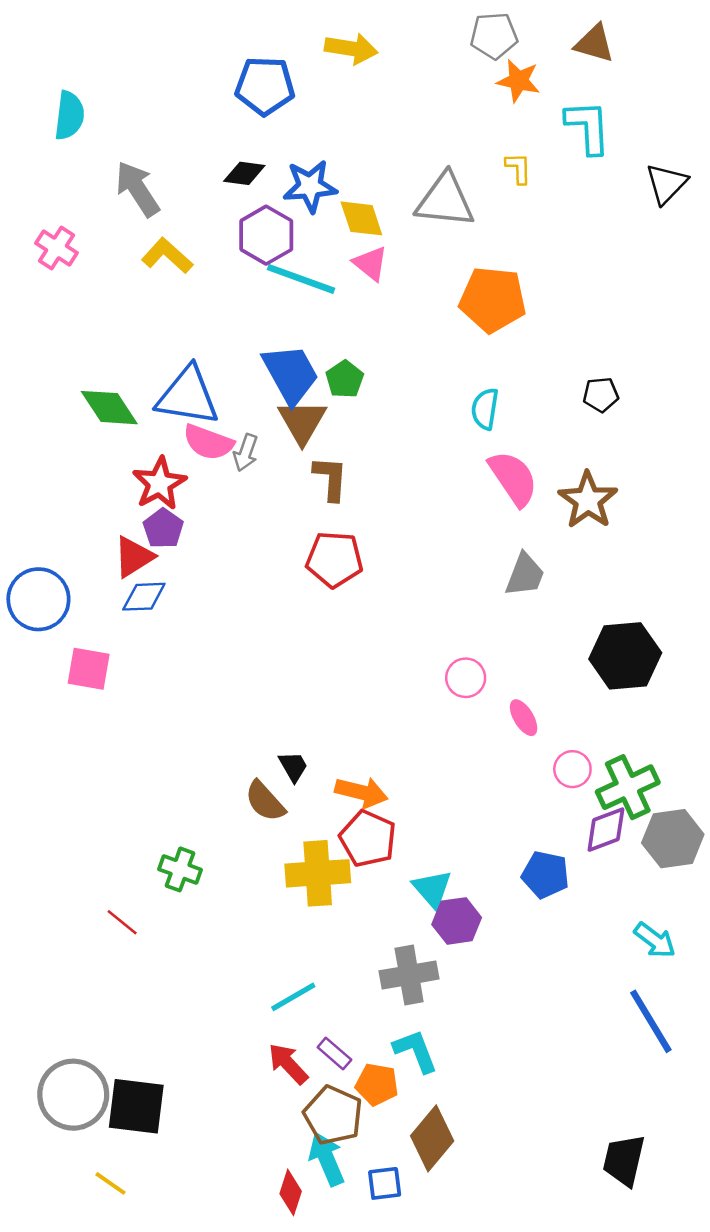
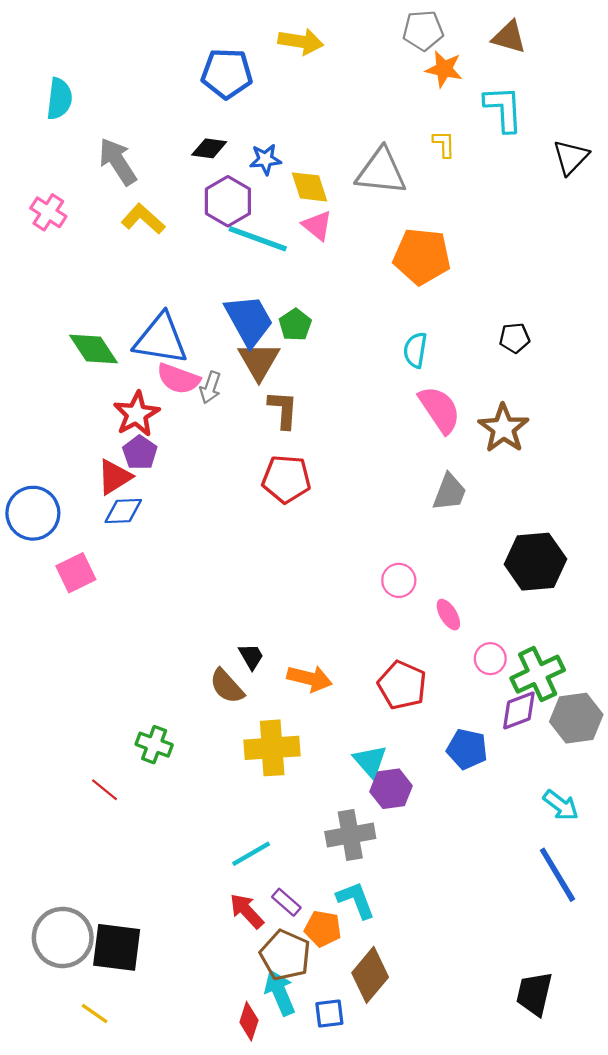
blue star: (310, 186) -> (265, 159), size x0.7
pink square: (89, 669) -> (76, 573), turned -36
red pentagon: (368, 839) -> (402, 685), moved

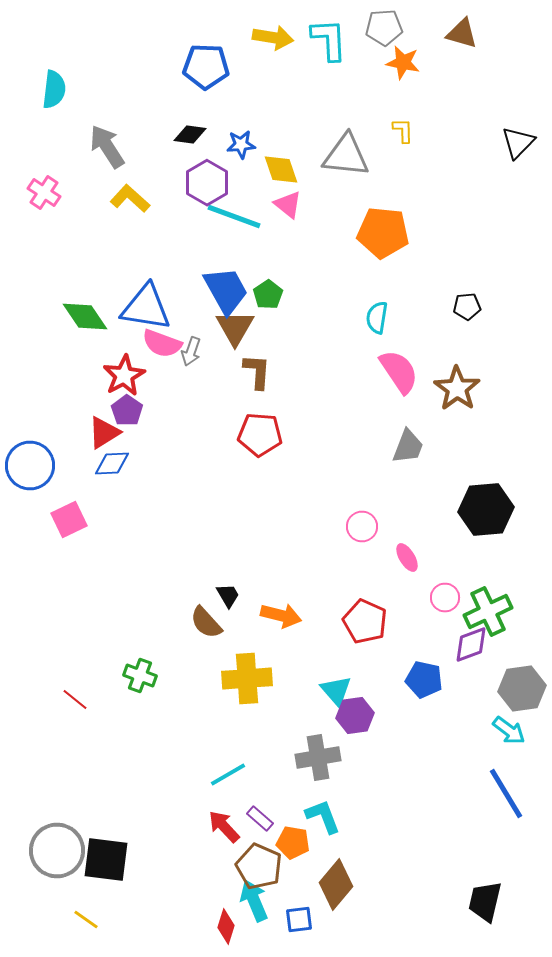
cyan L-shape: (503, 109) -> (329, 40), moved
gray hexagon: (576, 718) -> (522, 688), moved
red line: (105, 790) -> (75, 700), moved

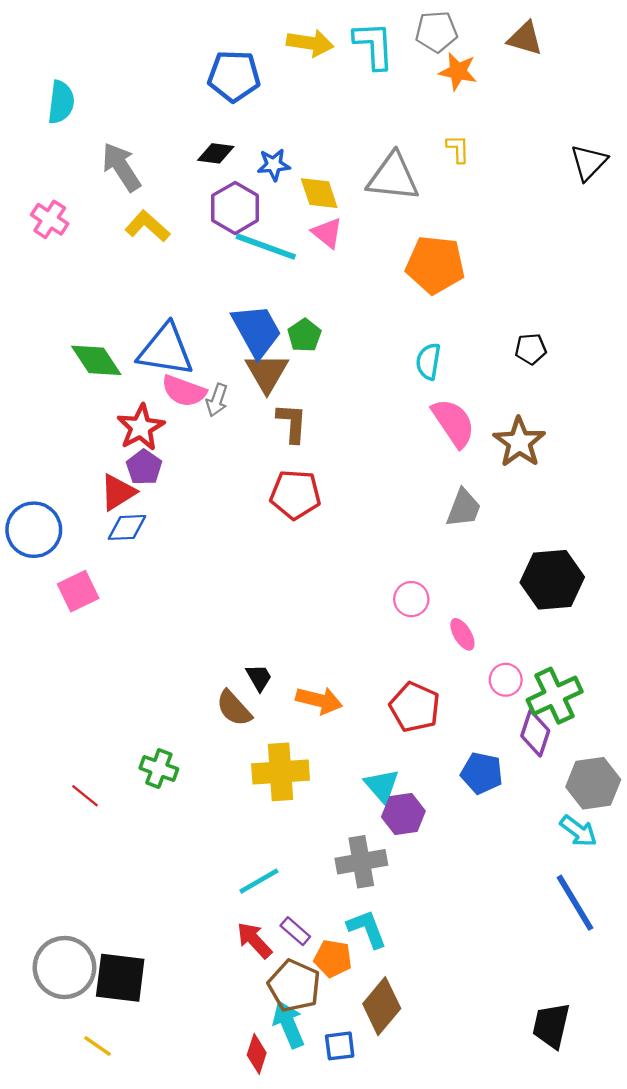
purple diamond: (471, 644) -> (535, 733), turned -51

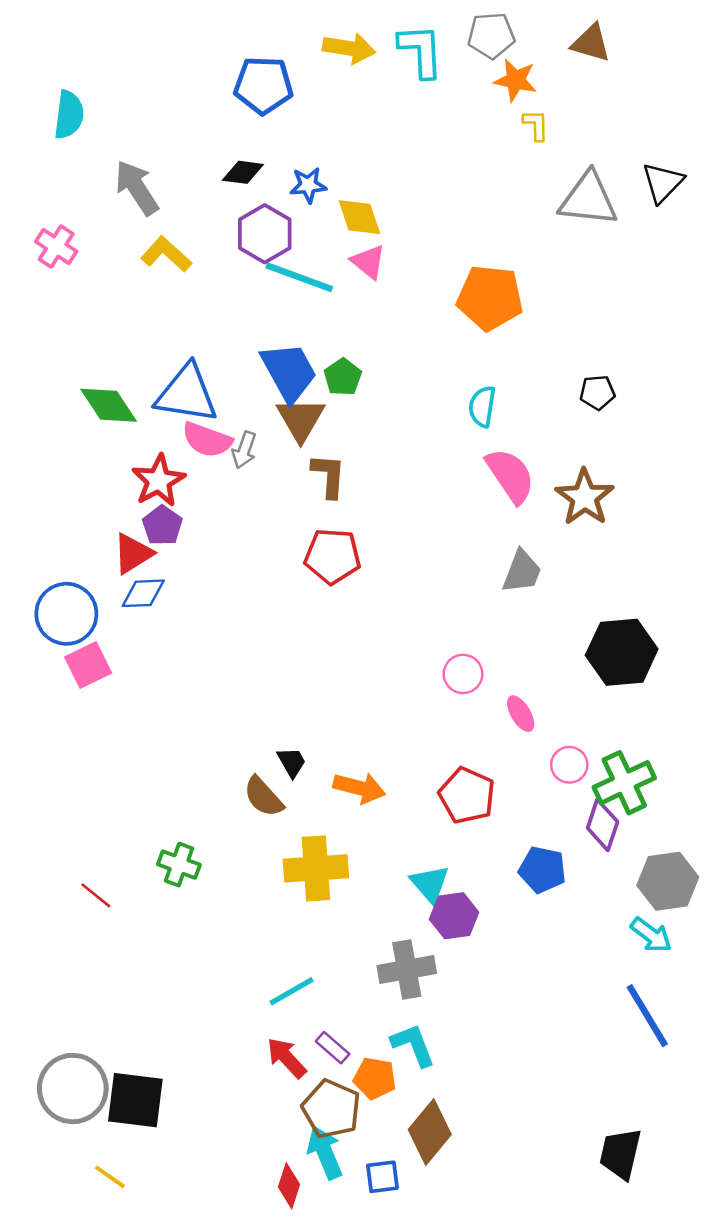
yellow L-shape: (458, 149) -> (536, 125), moved
gray triangle: (393, 177) -> (588, 199), moved
blue circle: (34, 530) -> (66, 614), moved

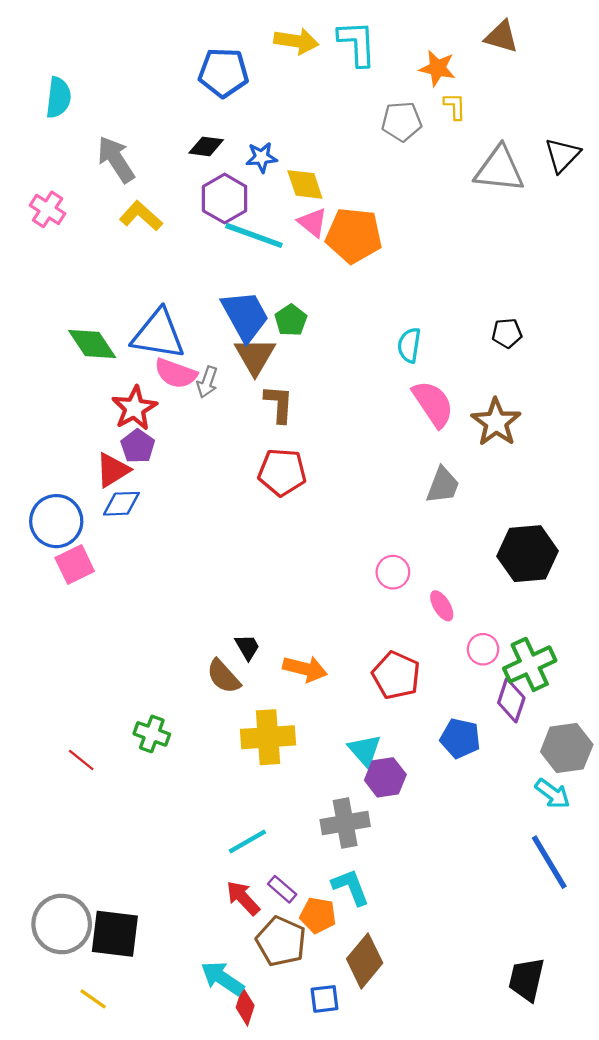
gray pentagon: (491, 35) -> (402, 121), moved
orange pentagon: (490, 298) -> (354, 235), moved
cyan arrow: (325, 1152) -> (222, 978), moved, turned -33

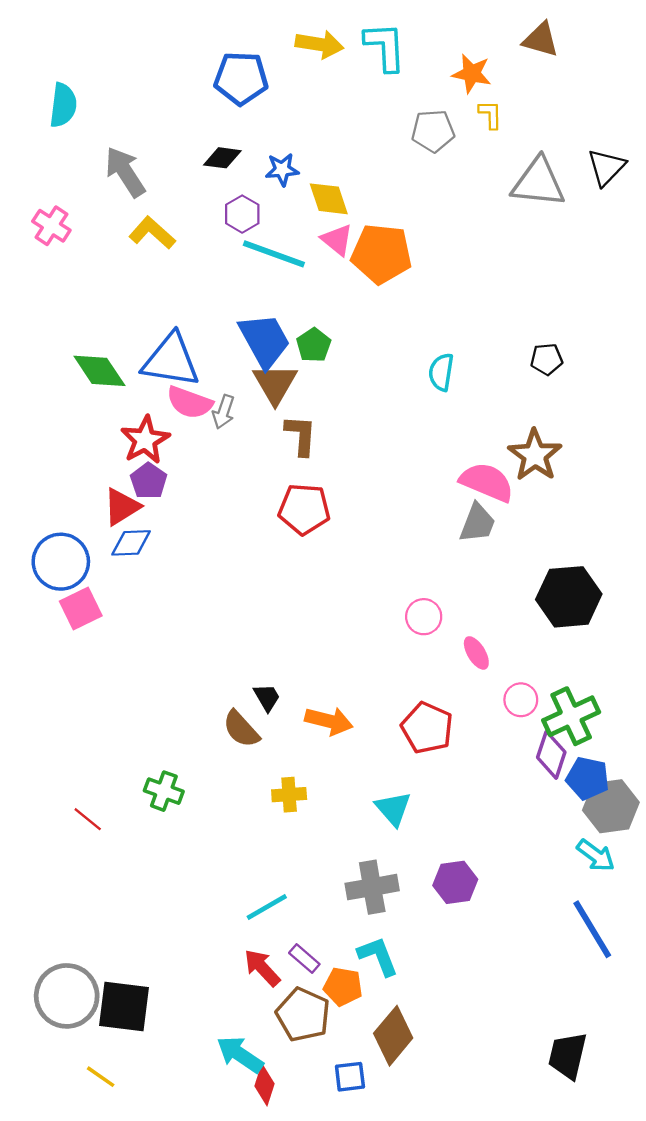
purple hexagon: (225, 199) -> (242, 214), size x0.7
pink semicircle: (433, 404) -> (487, 482), moved, turned -33
yellow cross: (268, 737) -> (289, 795), size x0.6
blue pentagon: (460, 738) -> (588, 778), moved
purple hexagon: (385, 777) -> (455, 882), moved

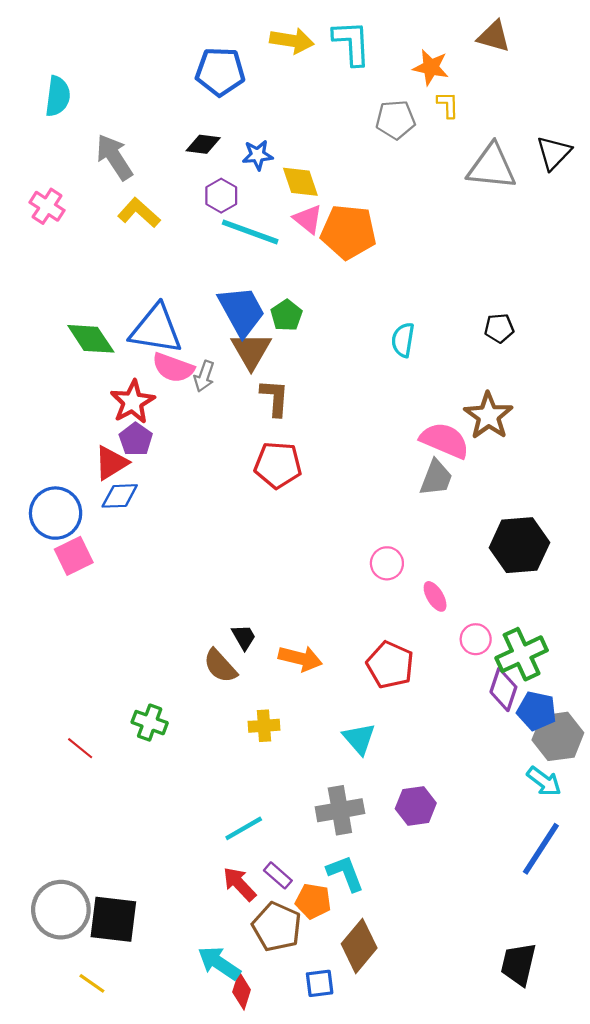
blue line: (592, 929) -> (541, 849), turned 64

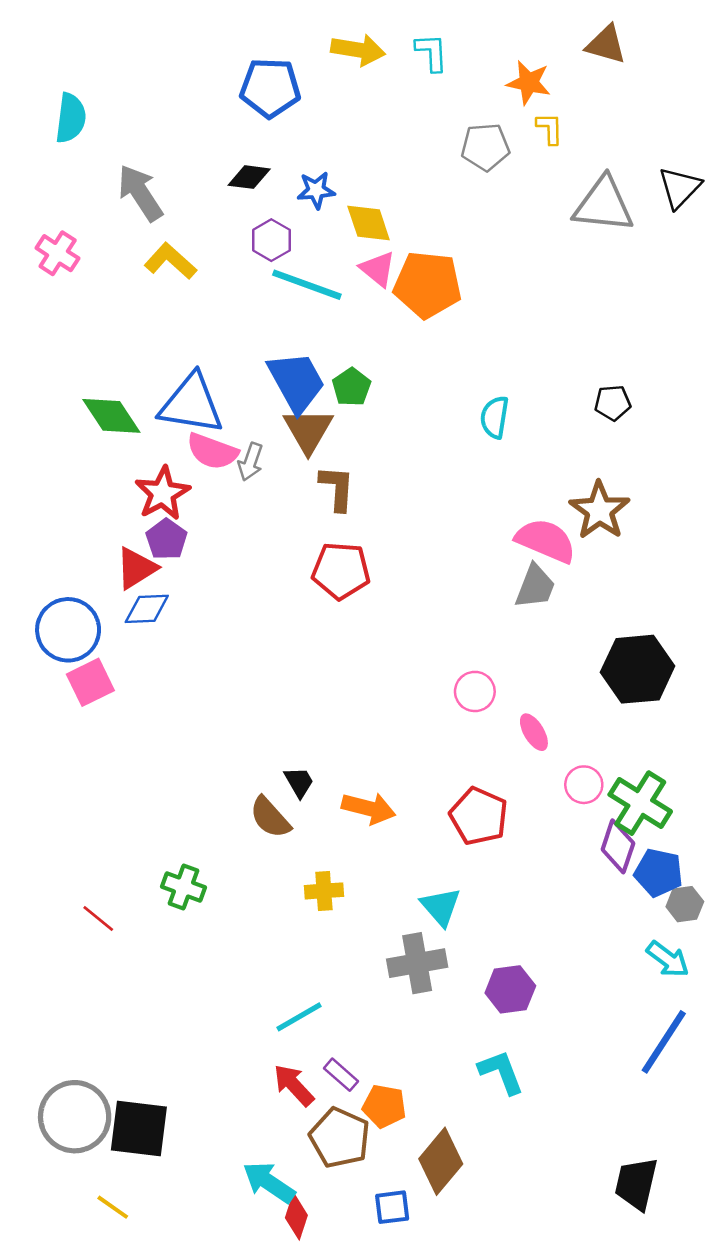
cyan L-shape: (352, 43) -> (432, 52), size x0.7
green cross: (522, 654) -> (640, 803), turned -33
gray hexagon: (558, 736) -> (685, 904), size x0.6
gray cross: (340, 810) -> (417, 963), moved
cyan L-shape: (345, 873) -> (501, 1072), moved

